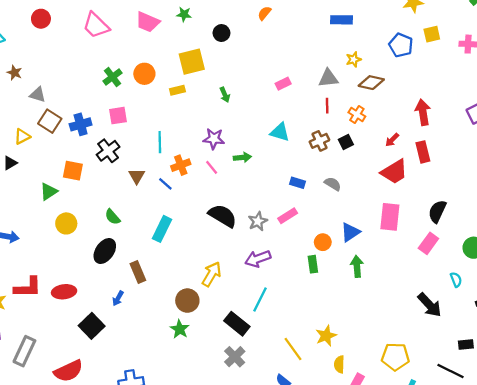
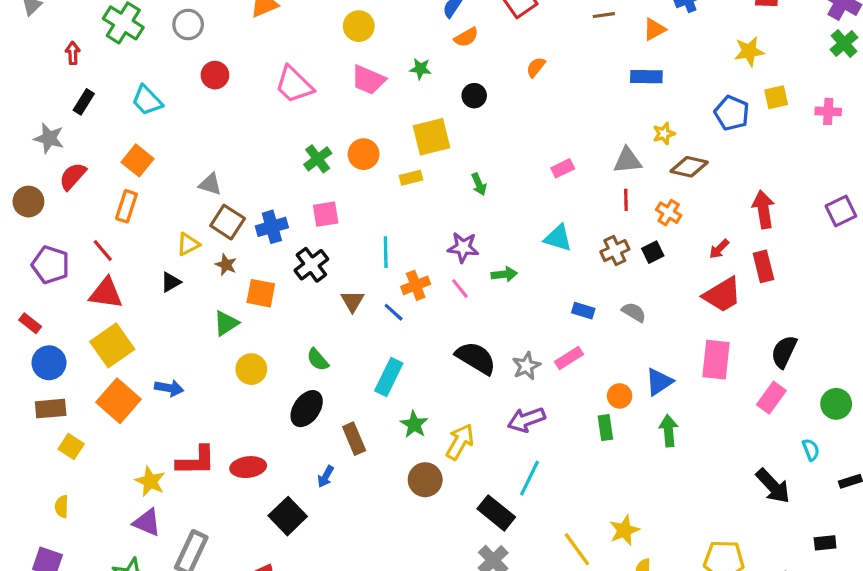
brown star: (15, 73) -> (226, 265), moved
green star: (180, 329) -> (414, 424), moved

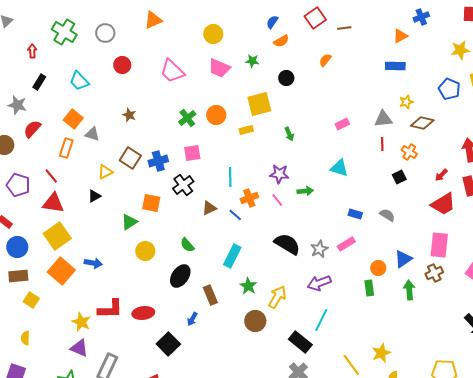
brown line: (604, 15) -> (344, 28), moved
gray triangle: (210, 184) -> (92, 134), moved
brown cross: (615, 251) -> (434, 273), moved
brown star: (226, 265) -> (129, 115), moved
brown triangle: (352, 301) -> (209, 208), turned 35

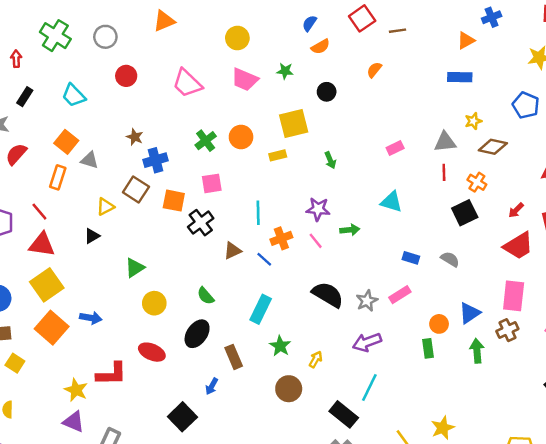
blue cross: (158, 161) -> (156, 160), moved
black square: (399, 177) -> (465, 213), size x1.5
orange square: (151, 203) -> (174, 201), moved
yellow arrow: (277, 297) -> (316, 359), size x0.6
red ellipse: (143, 313) -> (152, 352), moved, turned 30

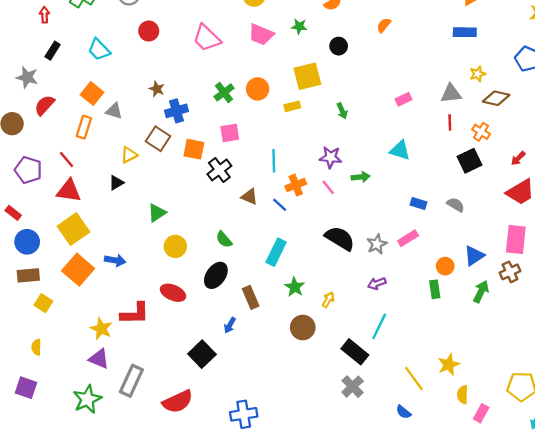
brown triangle: (232, 251) -> (249, 197), turned 48
purple arrow: (367, 342) -> (377, 283), size x0.7
green arrow: (477, 351) -> (481, 292), turned 30

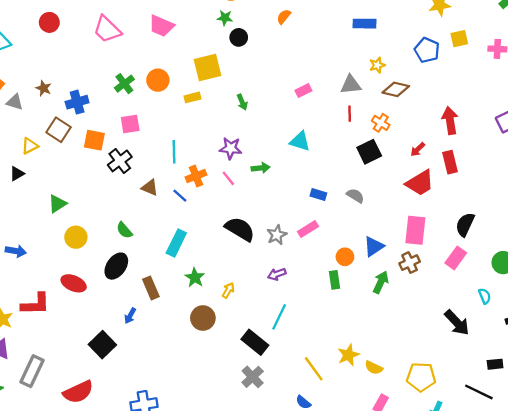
green star: (299, 26) -> (225, 18), moved
brown star: (157, 89) -> (44, 88), moved
yellow semicircle: (463, 395) -> (374, 368), moved, turned -66

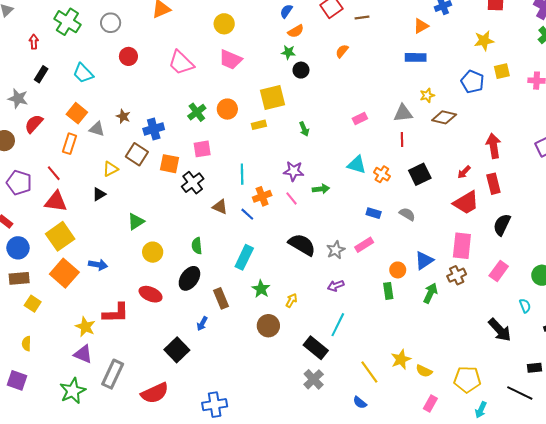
orange cross: (381, 123) -> (382, 174), moved
black semicircle: (465, 224) -> (502, 225), moved
green semicircle: (124, 230) -> (197, 246), turned 35

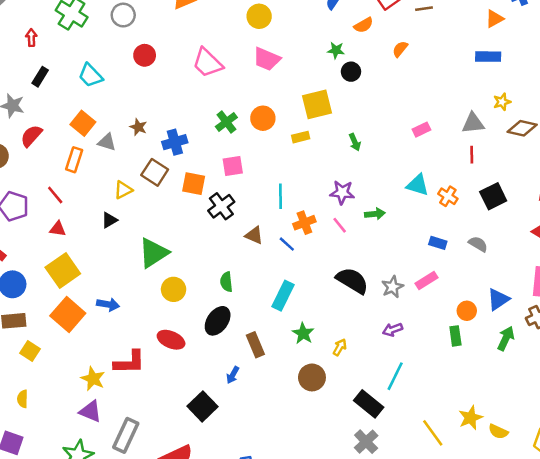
orange semicircle: (296, 31) -> (364, 25), moved
red triangle: (56, 202) -> (58, 229), size x0.6
green triangle: (136, 222) -> (153, 253), size x1.5

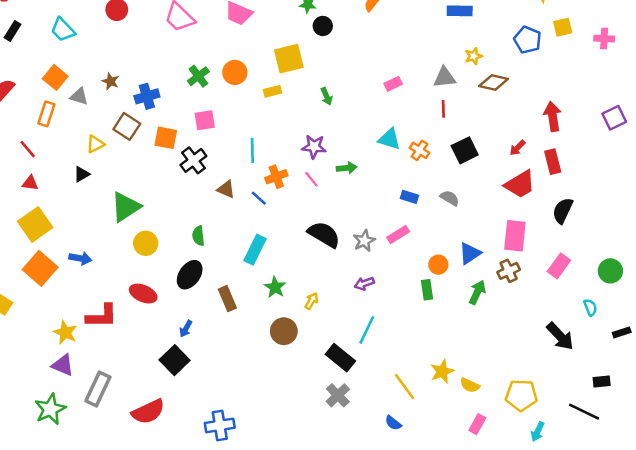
blue arrow: (233, 375) -> (186, 329), moved

